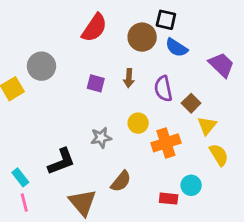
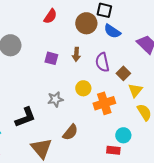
red semicircle: (94, 28) -> (50, 16), size x0.7
red rectangle: (169, 199) -> (113, 150), moved

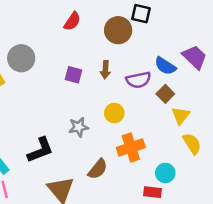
blue semicircle: (112, 31) -> (165, 66), moved
purple semicircle: (102, 62) -> (138, 80), turned -90
orange cross: (104, 103) -> (131, 147), moved

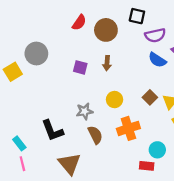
brown circle: (118, 30) -> (106, 30), moved
purple semicircle: (138, 80) -> (155, 35), moved
brown square: (165, 94) -> (150, 97), moved
black L-shape: (40, 150) -> (52, 131), turned 90
brown semicircle: (98, 169) -> (95, 135), moved, turned -66

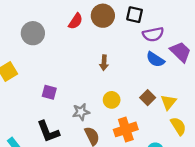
brown circle: (106, 30) -> (103, 16), moved
gray circle: (36, 54) -> (33, 33), moved
purple square: (80, 67) -> (49, 92), moved

